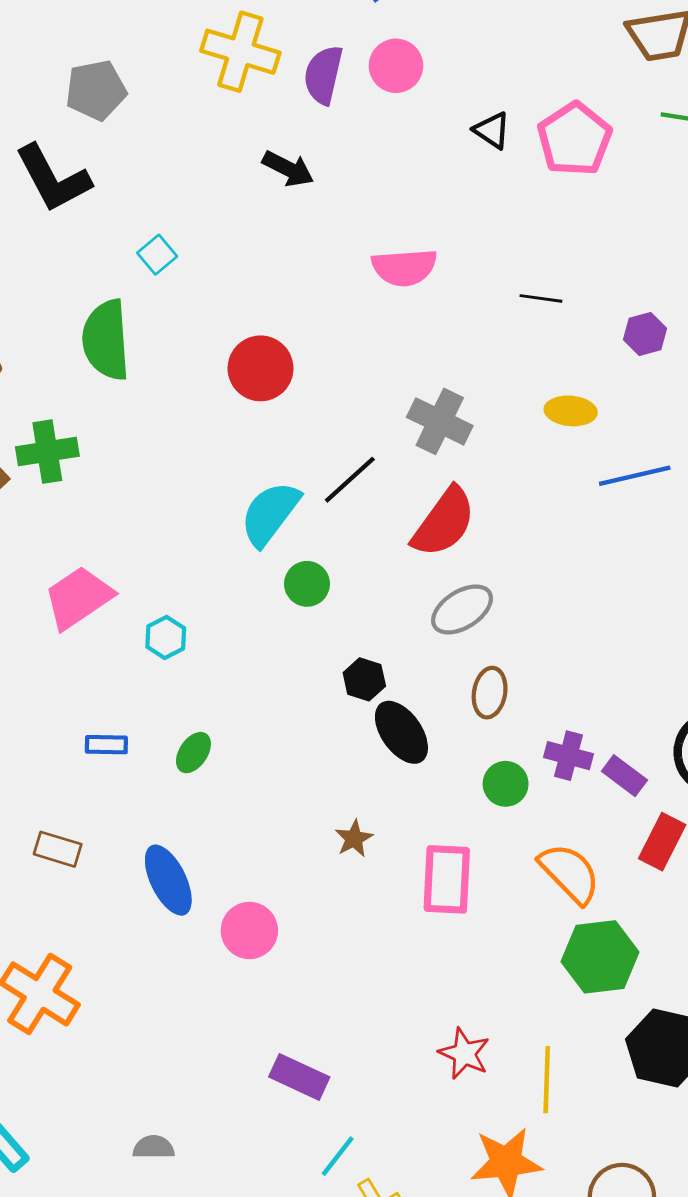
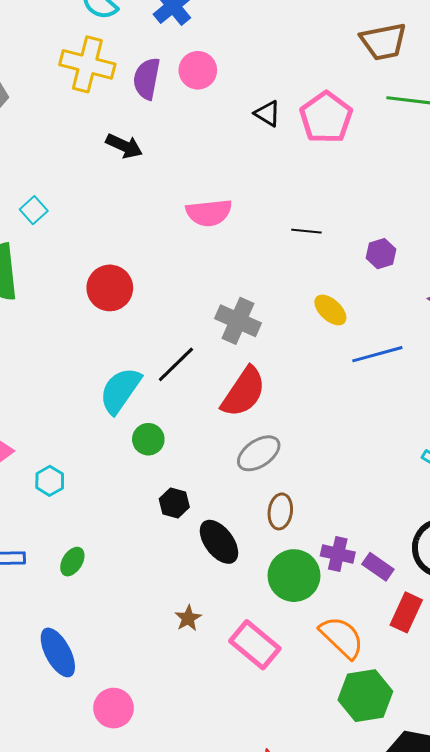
yellow ellipse: (571, 411) -> (330, 310), turned 40
black hexagon: (364, 679) -> (174, 503), moved
green circle: (506, 784) -> (294, 576), size x1.6
pink rectangle: (447, 879) -> (255, 645), turned -51
pink circle: (249, 930) -> (114, 708), moved

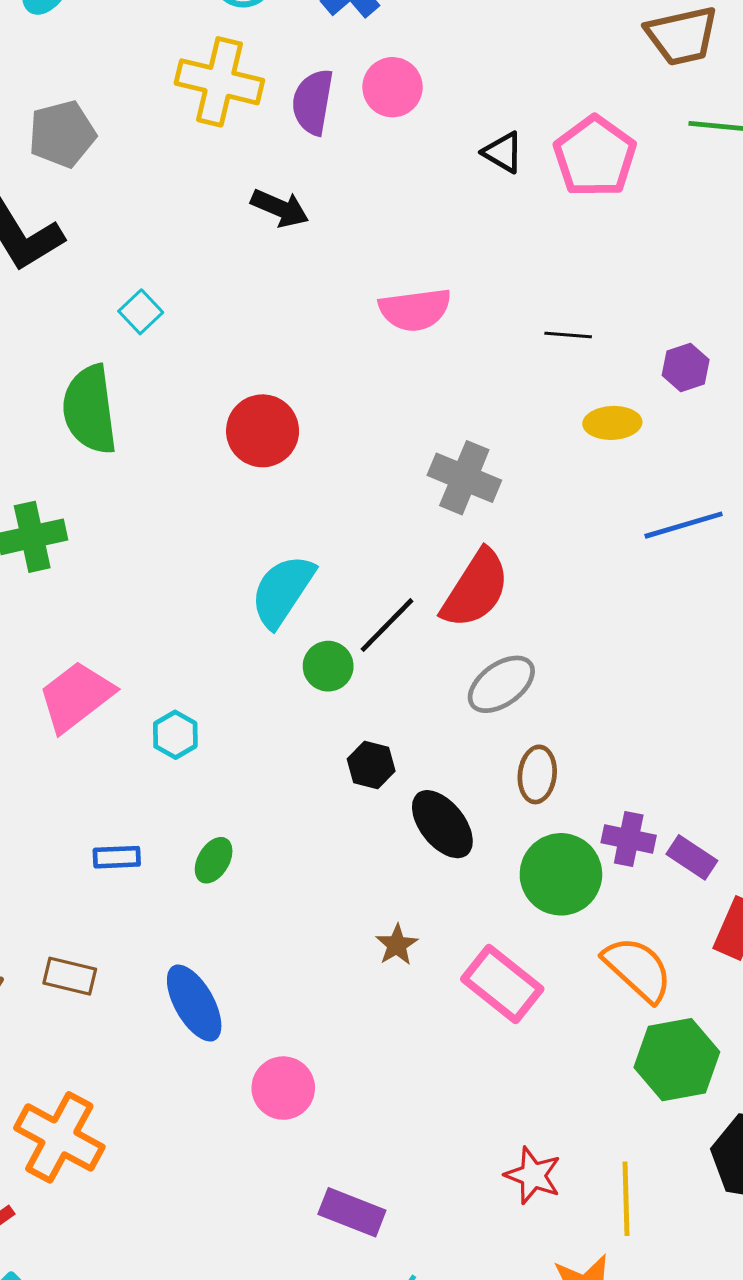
yellow ellipse: (330, 310) -> (612, 423), moved, turned -44
black line: (176, 364) -> (387, 625), moved

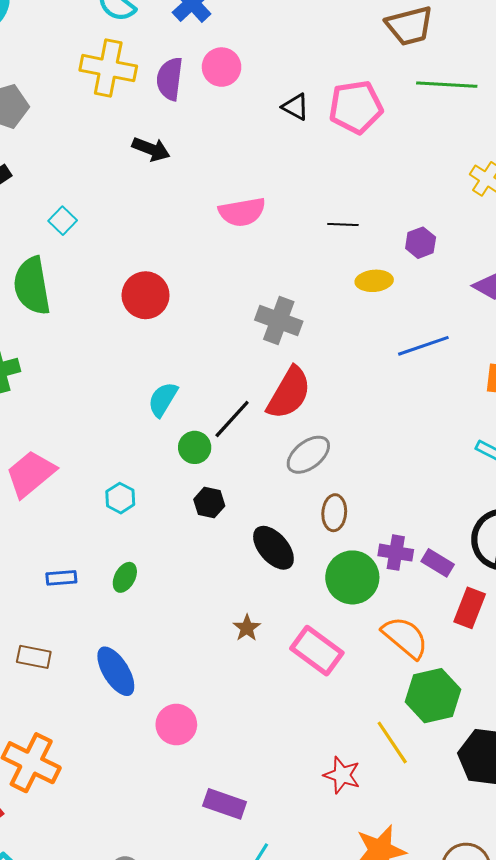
pink pentagon: (595, 156) -> (356, 107), turned 30
cyan semicircle: (283, 591) -> (163, 399), size x0.7
cyan hexagon: (175, 735) -> (120, 498), moved
black hexagon: (371, 765) -> (209, 503), moved
yellow line: (626, 1199) -> (392, 742), moved, turned -30

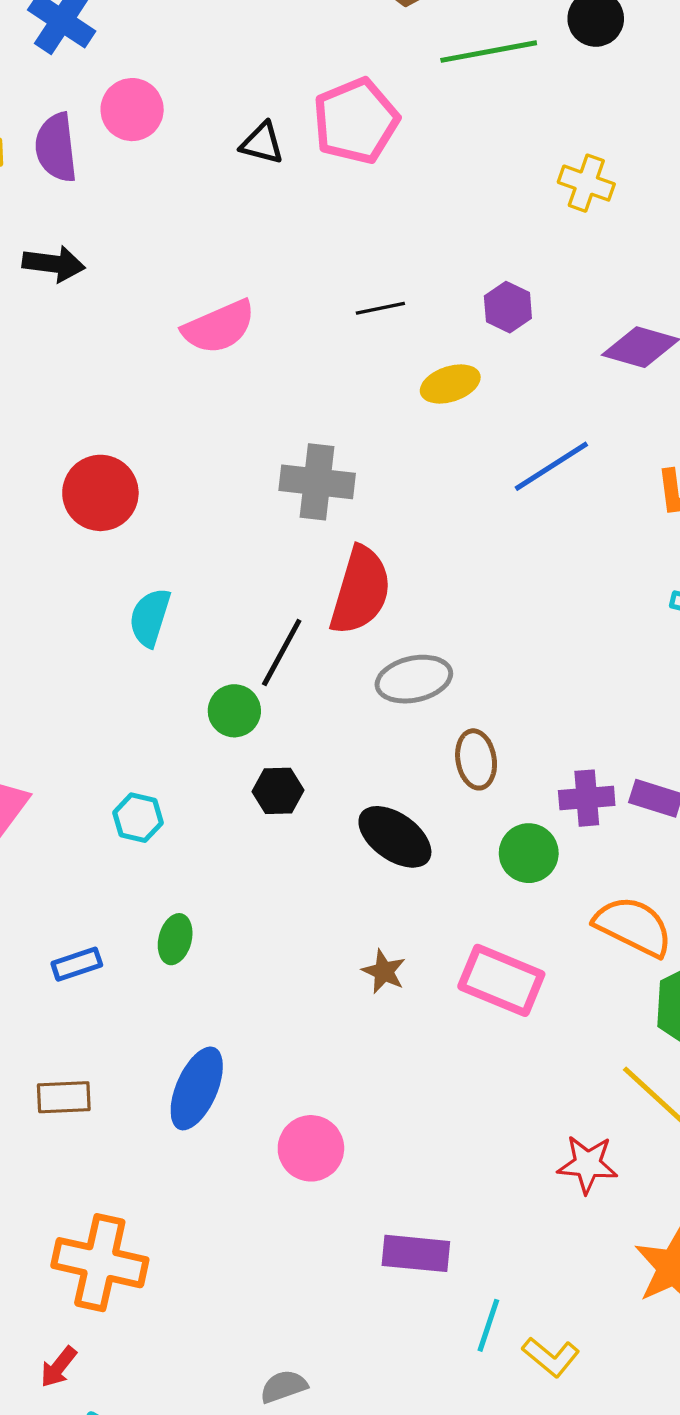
cyan semicircle: (163, 399) -> (150, 617), moved
gray ellipse: (308, 455) -> (414, 679), turned 39
green circle: (352, 577) -> (529, 853), size x0.7
blue ellipse: (116, 671) -> (197, 1088), turned 69

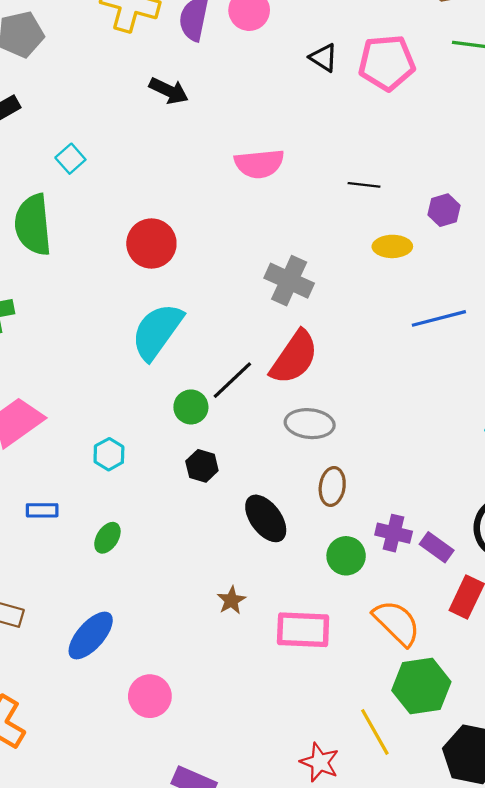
cyan semicircle: (150, 617) -> (157, 331), size x1.6
blue rectangle: (77, 964) -> (42, 510), moved
pink rectangle: (501, 980) -> (303, 630), turned -38

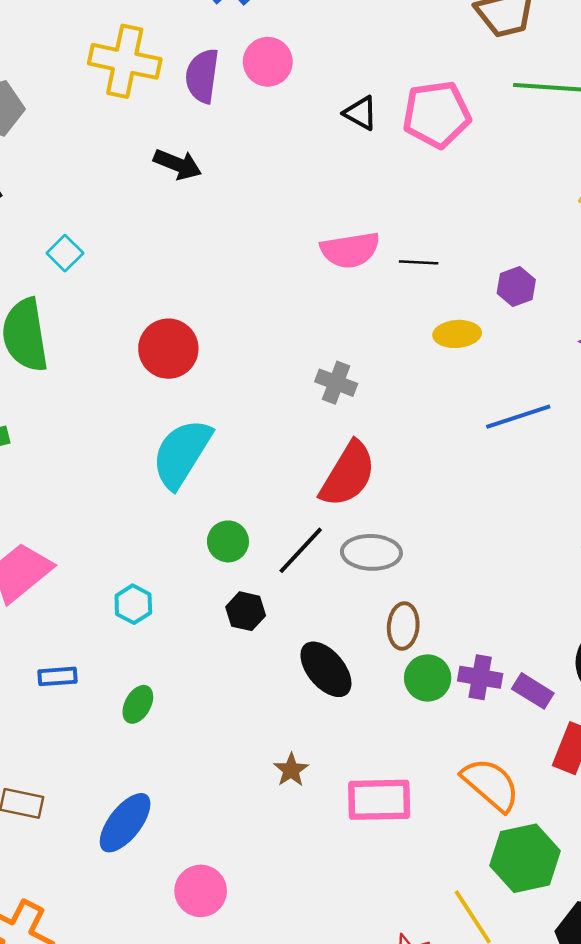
pink semicircle: (259, 164) -> (350, 250), moved
gray cross: (289, 281) -> (336, 383), size x0.7
black line: (232, 380) -> (301, 550), moved
green circle: (346, 556) -> (428, 678), moved

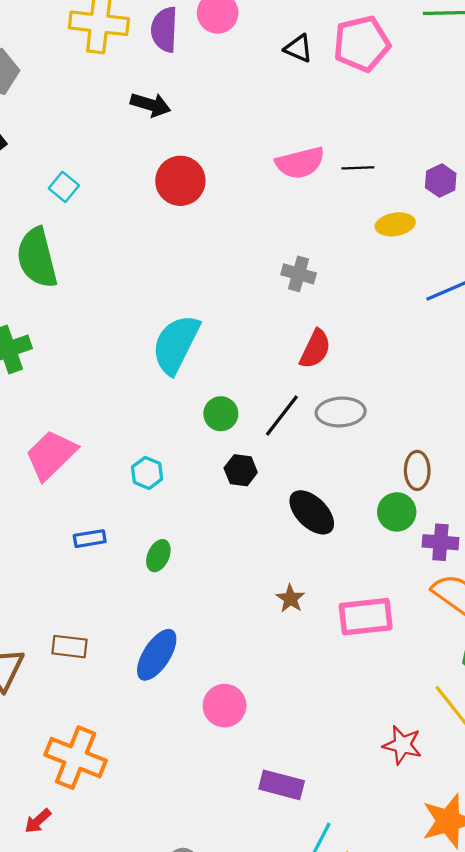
red circle: (168, 349) -> (180, 181), moved
red semicircle: (348, 474) -> (315, 349), size x0.7
brown ellipse: (403, 626) -> (417, 470), moved
purple cross: (480, 677) -> (440, 542), moved

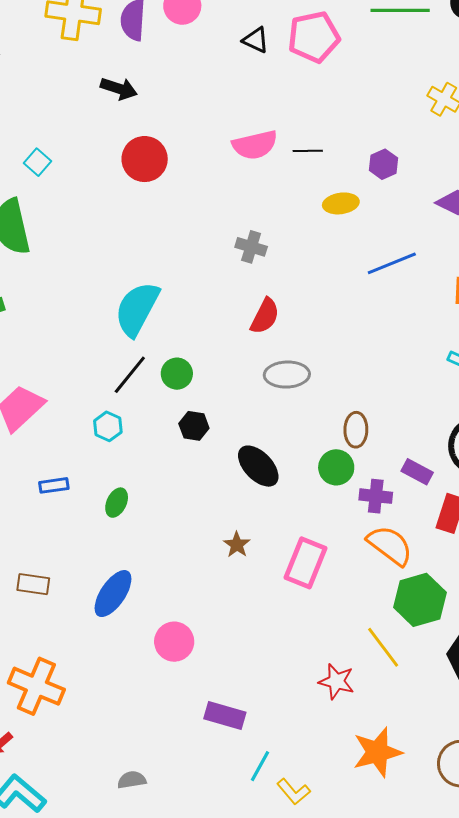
black line: (282, 416) -> (130, 375), moved
pink rectangle: (366, 617) -> (306, 563), turned -63

